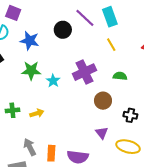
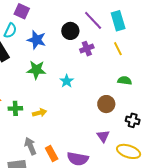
purple cross: (84, 72) -> (87, 49), moved, size x0.6
cyan star: (53, 81) -> (67, 81), moved
orange rectangle: (51, 153) -> (52, 153), turned -35

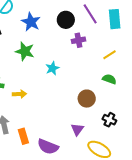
yellow line: (118, 49) -> (109, 55), moved, turned 72

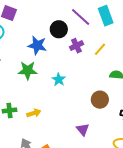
blue star: (31, 22) -> (37, 45), moved
yellow line: (109, 55) -> (100, 49), moved
purple triangle: (77, 129) -> (83, 129), moved

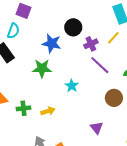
purple line: (81, 17) -> (100, 65), moved
yellow line: (100, 49) -> (113, 38), moved
cyan star: (59, 80) -> (72, 86), moved

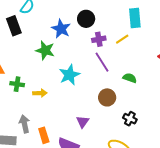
cyan star: (72, 86) -> (69, 75), size x1.5

